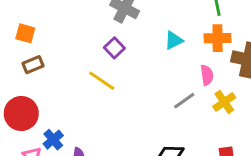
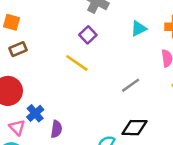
gray line: (184, 101) -> (131, 85), moved

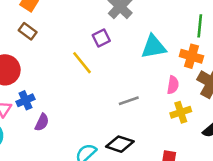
cyan triangle: (139, 28) -> (154, 47), size x1.5
brown rectangle: (18, 49) -> (28, 31), turned 42

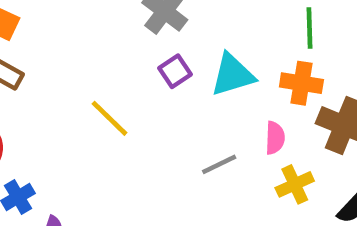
purple square: (101, 38) -> (175, 71), moved
gray line: (129, 101) -> (219, 164), moved

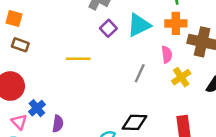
yellow line: (110, 118) -> (78, 59), turned -35
gray line: (219, 164) -> (140, 73), turned -30

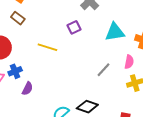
purple square: (108, 28) -> (74, 27), moved
yellow line: (78, 59) -> (47, 47), moved

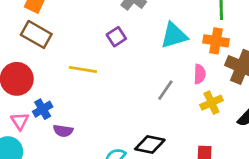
brown rectangle: (18, 18) -> (36, 34), size x1.5
purple semicircle: (27, 89) -> (63, 131), turned 80

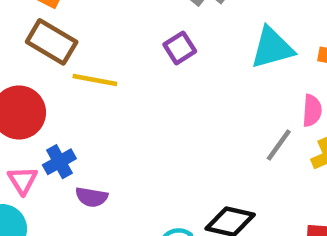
yellow line: (83, 69) -> (95, 80), moved
gray line: (165, 90) -> (279, 145), moved

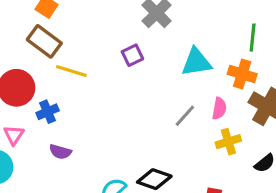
gray line: (279, 145) -> (185, 116), moved
blue cross: (59, 162) -> (48, 112), moved

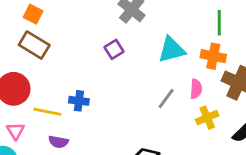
yellow line: (71, 71) -> (47, 112), moved
blue cross: (48, 112) -> (79, 101), moved, turned 36

